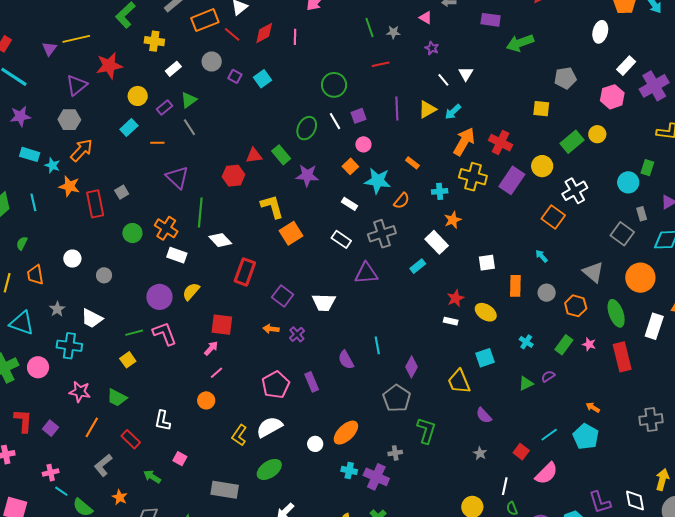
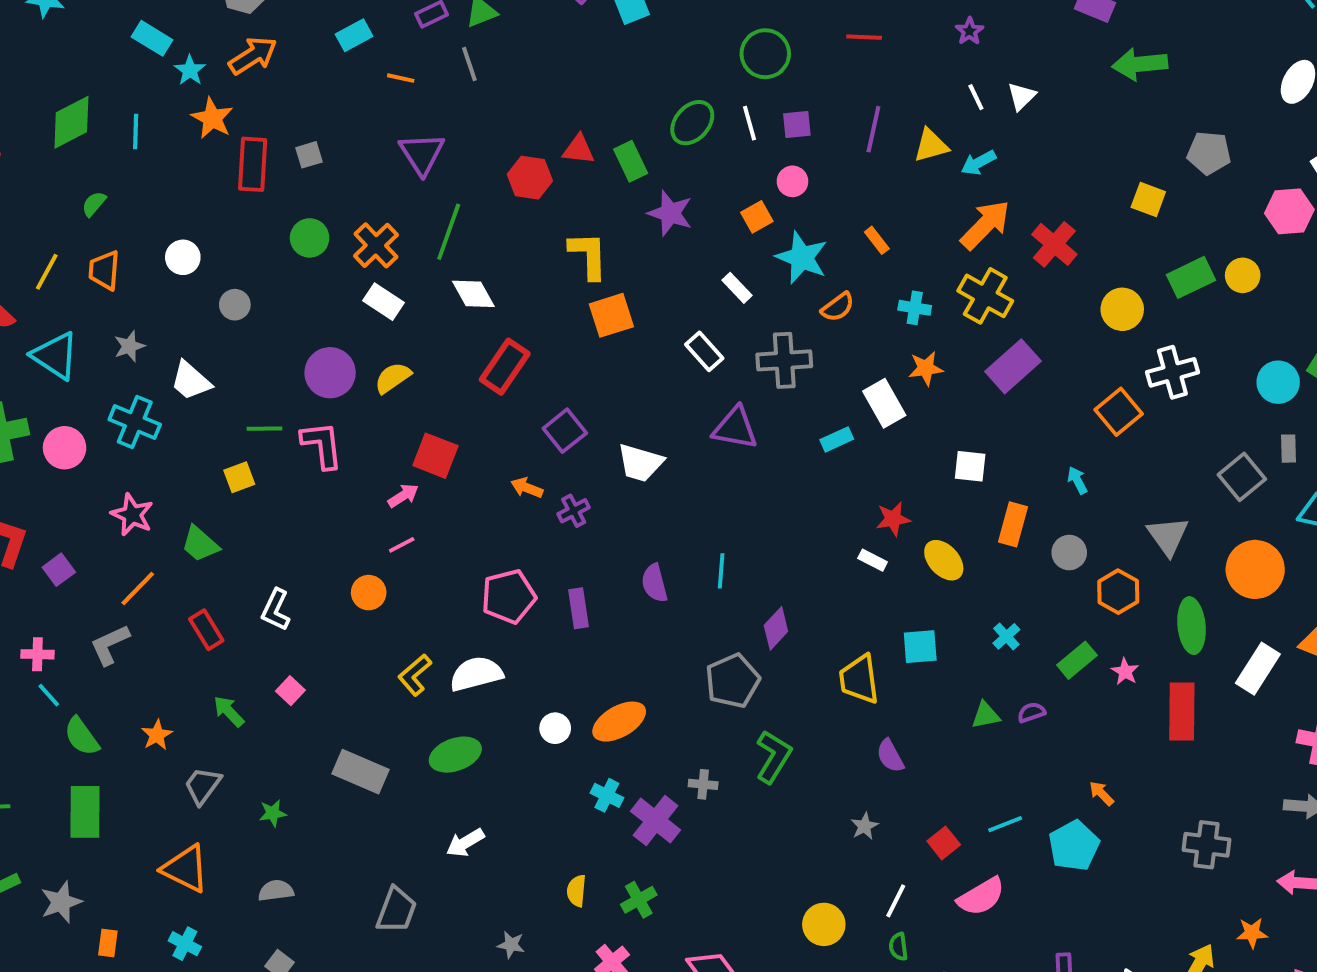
purple rectangle: (512, 180) -> (1013, 366), moved
gray L-shape: (103, 465) -> (110, 645), moved

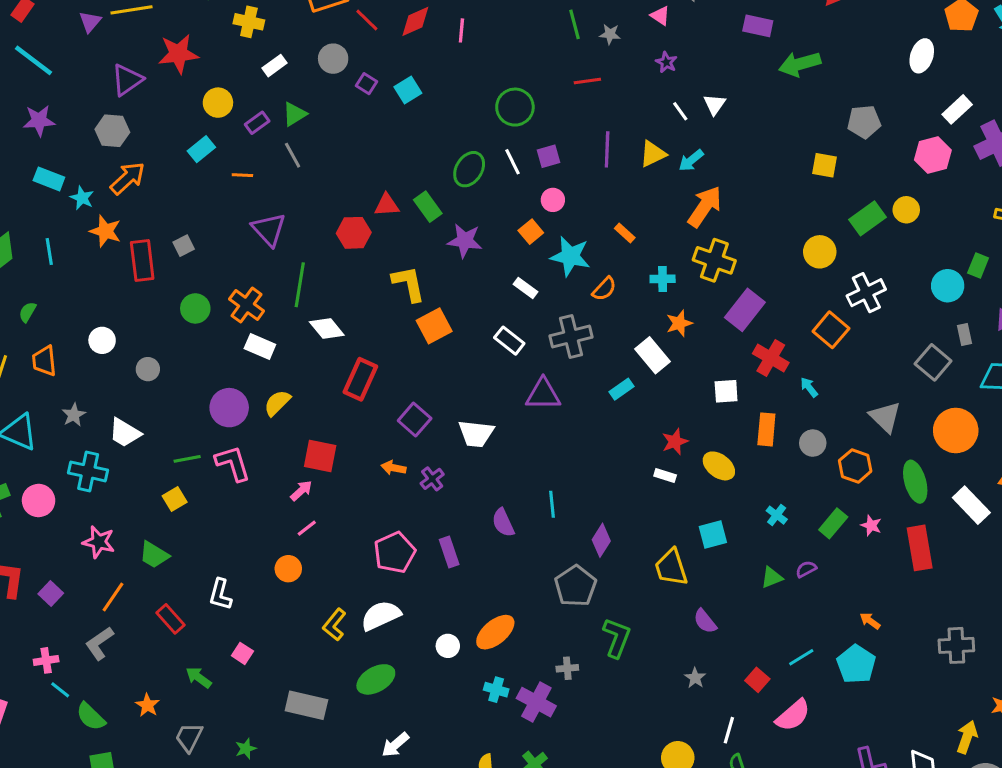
red cross: (1054, 244) -> (771, 358), moved
white rectangle: (1258, 669) -> (971, 505), turned -66

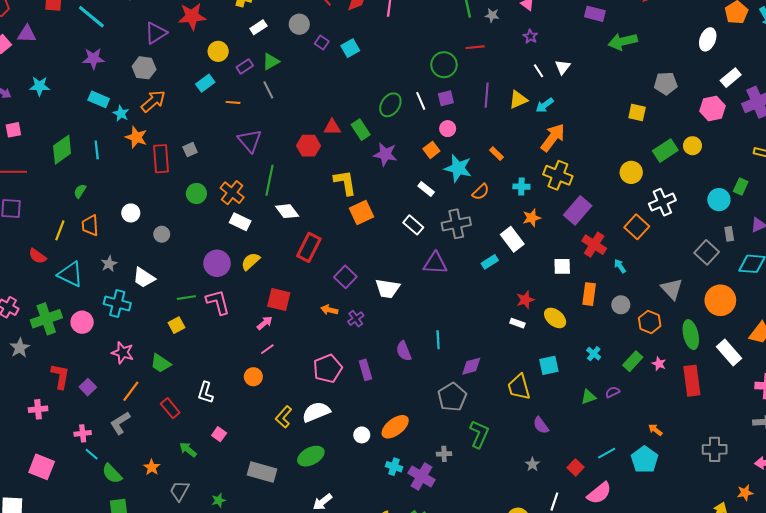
green circle: (515, 107) -> (444, 65), moved
purple diamond: (601, 540) -> (471, 366), turned 40

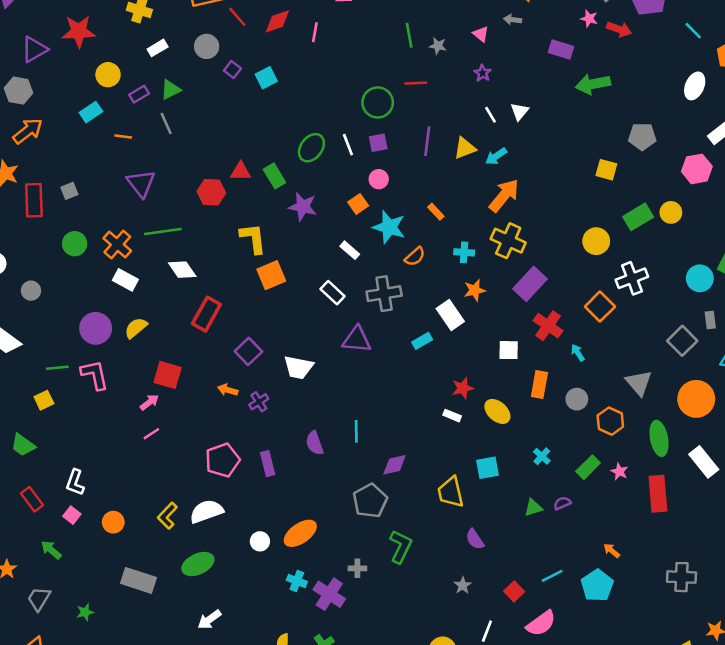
green line: (270, 180) -> (163, 232), turned 68
orange circle: (253, 377) -> (113, 522), moved
pink square: (219, 434) -> (72, 515), moved

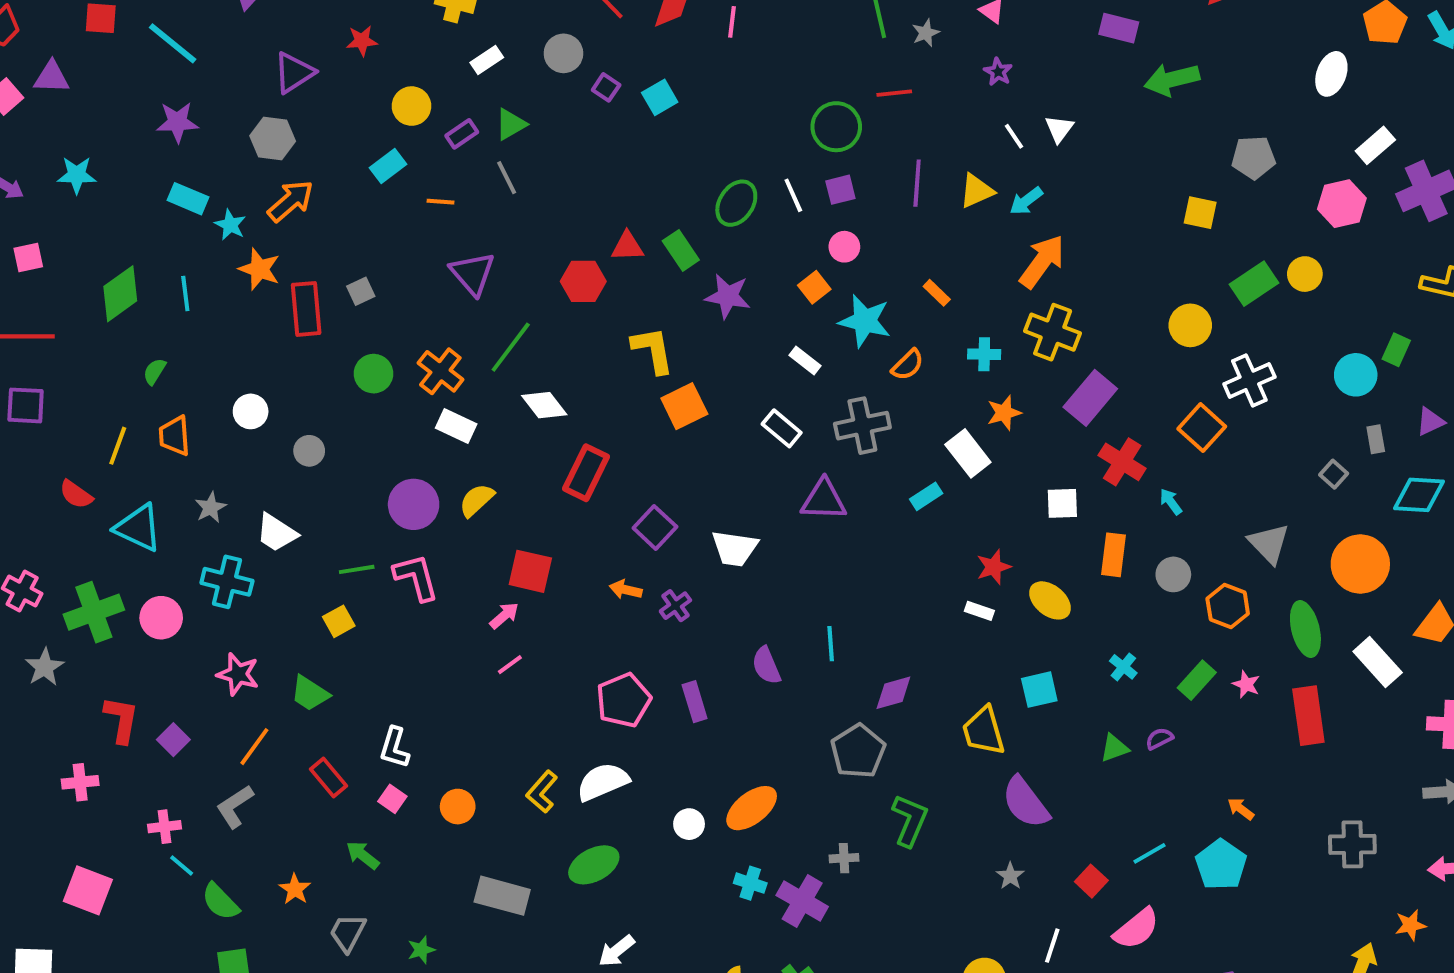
red star: (79, 31) -> (362, 41), size x0.6
gray star: (438, 46) -> (926, 33), turned -30
green line: (163, 232) -> (511, 347), turned -42
gray square: (682, 341) -> (1334, 474), size x0.6
purple semicircle: (475, 539) -> (1026, 802), size x1.6

